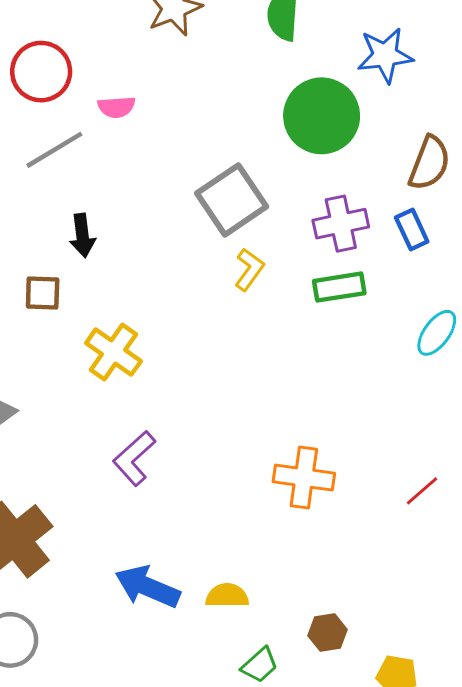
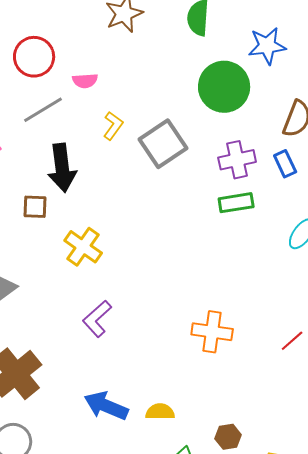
black arrow: (82, 235) -> (62, 168), size x1.6
yellow L-shape: (249, 269) -> (113, 126), moved

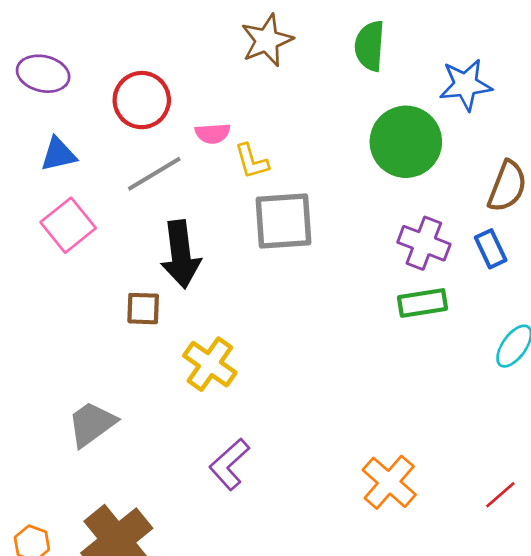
yellow L-shape: (113, 126) -> (252, 161), moved, turned 128
gray square: (163, 144) -> (284, 221), moved, turned 30
purple cross: (237, 160) -> (424, 243), turned 33
orange cross: (212, 332) -> (389, 482), turned 33

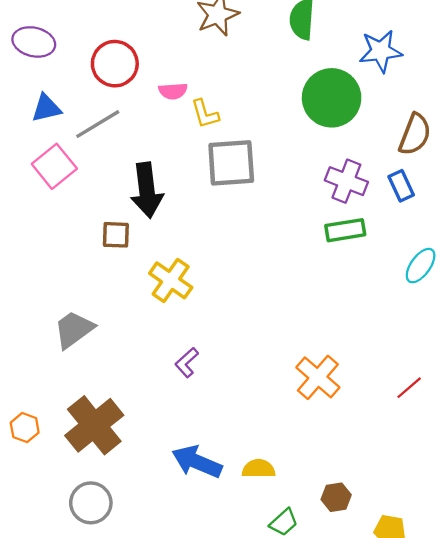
gray line: (154, 174) -> (98, 124), moved
purple L-shape: (229, 464) -> (187, 363), size x0.7

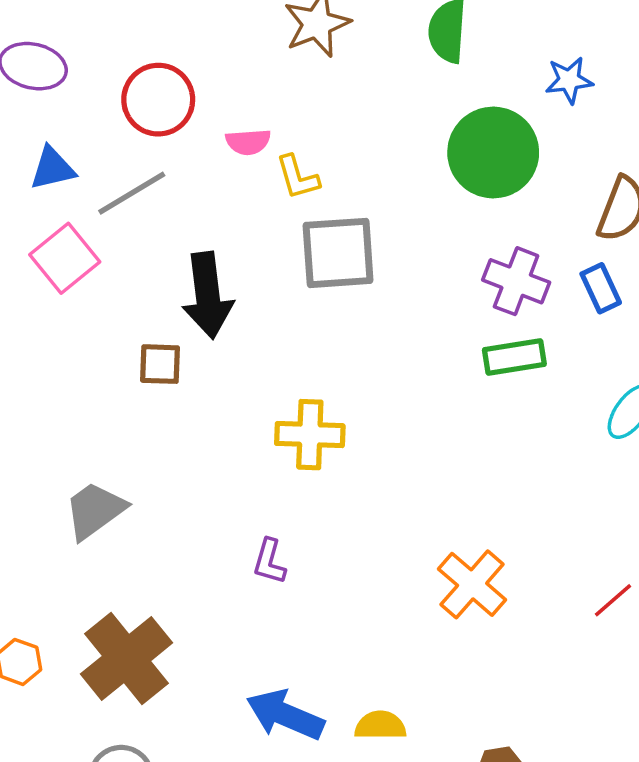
blue star: (381, 51) -> (569, 80), size x0.7
yellow cross: (171, 280) -> (310, 435), moved, turned -33
purple L-shape: (187, 363) -> (269, 561), turned -32

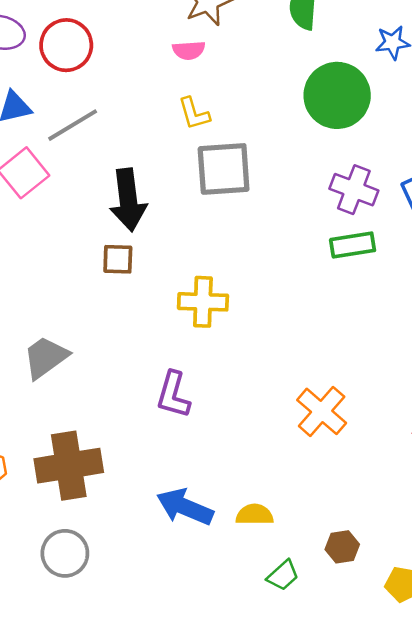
red circle: (158, 100) -> (66, 45), moved
pink semicircle: (248, 142) -> (189, 50), moved
brown square: (160, 364) -> (118, 259), moved
purple L-shape: (269, 561) -> (173, 395), size x1.4
brown cross: (127, 658) -> (69, 466), turned 30

